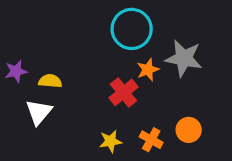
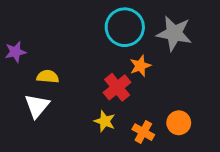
gray star: (184, 58) -> (174, 33), moved
purple star: (16, 71) -> (15, 52), moved
yellow star: (110, 141) -> (105, 121), moved, turned 30

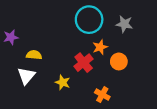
gray star: (174, 33) -> (124, 24), size x0.7
yellow star: (105, 121) -> (63, 82), moved
orange circle: (179, 123) -> (119, 61), moved

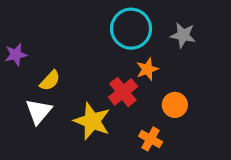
yellow semicircle: (34, 55) -> (50, 81), turned 128
orange circle: (119, 61) -> (175, 105), moved
yellow star: (63, 82) -> (92, 121), size x1.6

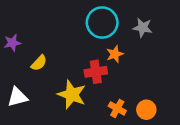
red cross: (123, 92) -> (96, 72), turned 30
orange circle: (175, 105) -> (146, 110), moved
white triangle: (39, 111) -> (17, 97), moved, turned 35

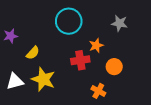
cyan circle: (102, 23) -> (69, 21), moved
yellow star: (72, 95) -> (43, 79), moved
orange circle: (146, 110) -> (114, 67), moved

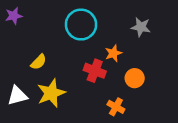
purple star: (11, 36) -> (14, 16), moved
red cross: (80, 60) -> (95, 71), turned 30
yellow star: (43, 79) -> (51, 93), turned 30

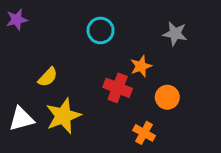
cyan circle: (81, 25) -> (101, 30), size x0.7

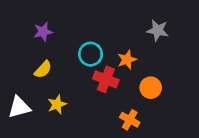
purple star: (17, 20) -> (43, 32), moved
cyan circle: (101, 30) -> (91, 54), moved
yellow star: (63, 116) -> (57, 104), size x0.6

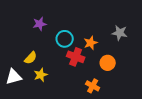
gray star: (158, 30) -> (120, 33), moved
purple star: (43, 32) -> (40, 24), moved
yellow semicircle: (43, 69) -> (31, 58), moved

